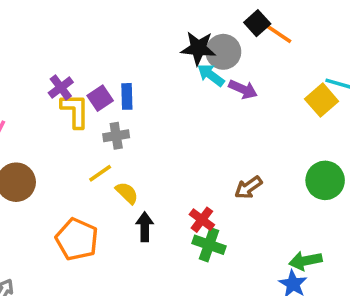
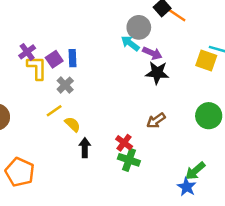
black star: (198, 48) -> (157, 73), moved
yellow square: (322, 100) -> (206, 61), turned -30
gray cross: (116, 136) -> (65, 85), turned -35
orange pentagon: (77, 239) -> (20, 172), moved
green arrow: (305, 261) -> (195, 171), turned -30

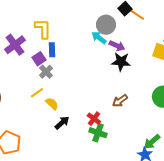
purple cross: (27, 52) -> (15, 45), size x1.5
purple square: (54, 59) -> (39, 59), moved
yellow L-shape: (37, 68) -> (43, 29), moved
black arrow: (85, 148) -> (62, 123), turned 49

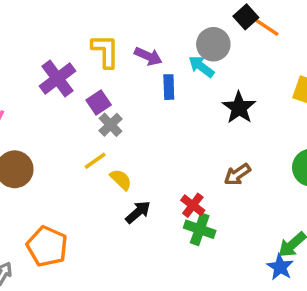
purple arrow: (117, 46) -> (148, 56), moved
blue rectangle: (52, 50) -> (169, 87), moved
black star: (121, 62) -> (239, 108), turned 30

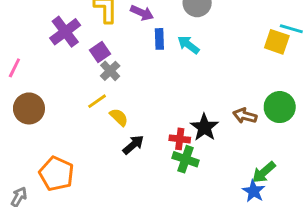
cyan arrow: (201, 67) -> (188, 45), moved
black star: (239, 108) -> (204, 127), moved
brown arrow: (237, 174) -> (245, 116), moved, turned 50
red cross: (193, 205) -> (180, 139), turned -30

